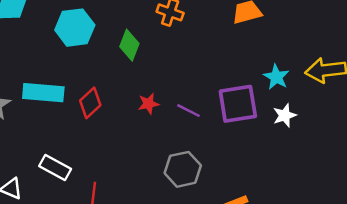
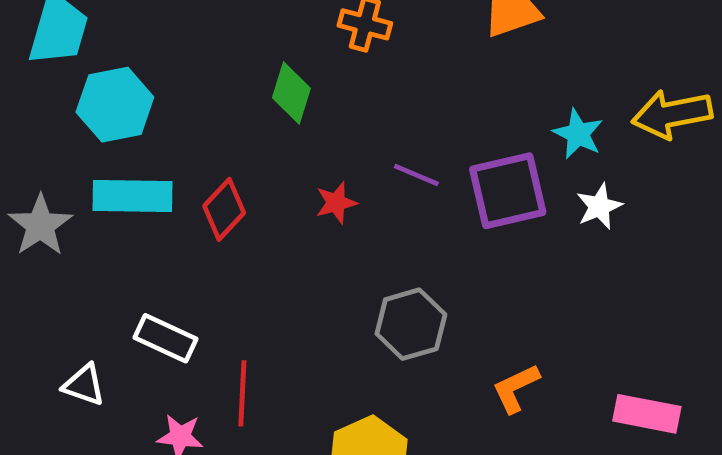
cyan hexagon: (75, 28) -> (115, 105), moved
purple line: (188, 111) -> (416, 175), moved

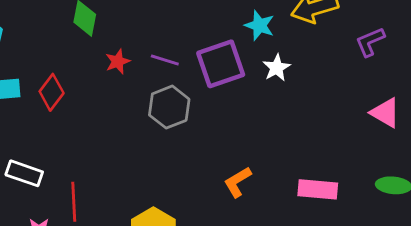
red star: (336, 203) -> (118, 62), moved
gray hexagon: (411, 324) -> (169, 107), moved

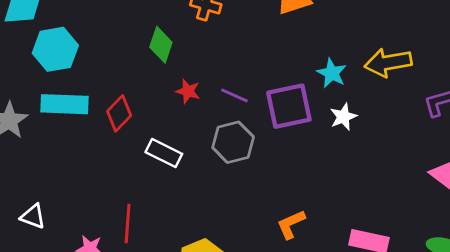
red star: (118, 62) -> (188, 91), turned 30
white rectangle: (24, 173) -> (164, 153), moved

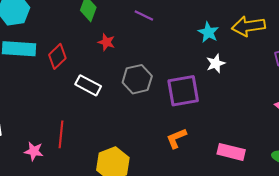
purple line: (234, 95) -> (144, 16), moved
purple square: (289, 106) -> (183, 91), moved

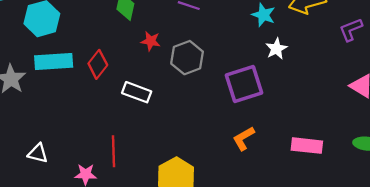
gray hexagon: (137, 79) -> (187, 58), moved

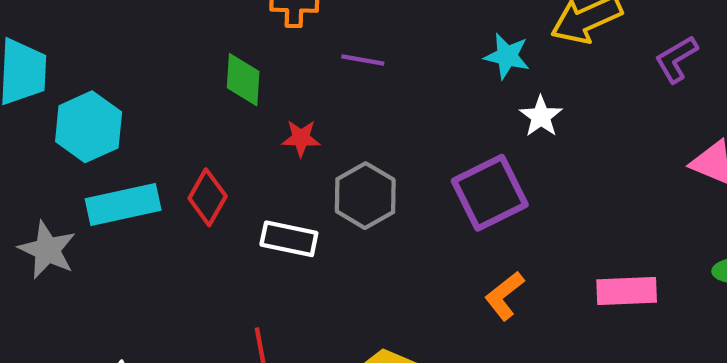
gray hexagon: (187, 58) -> (365, 196), moved

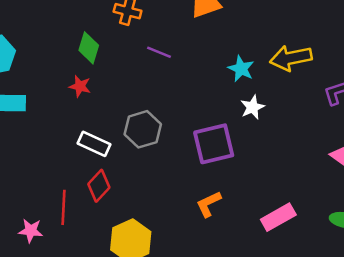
red star: (301, 138) -> (80, 86), moved
red diamond: (208, 197) -> (99, 186), moved
pink rectangle: (627, 291) -> (278, 217), turned -40

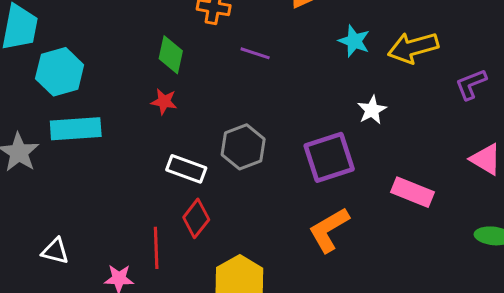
cyan star: (241, 69) -> (354, 41), moved
orange L-shape: (209, 204) -> (329, 230), size x1.4
pink rectangle: (278, 217) -> (413, 192), moved, turned 56

